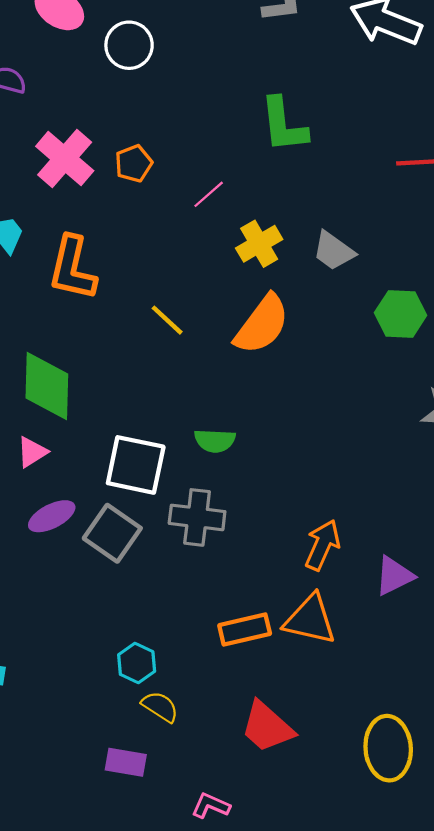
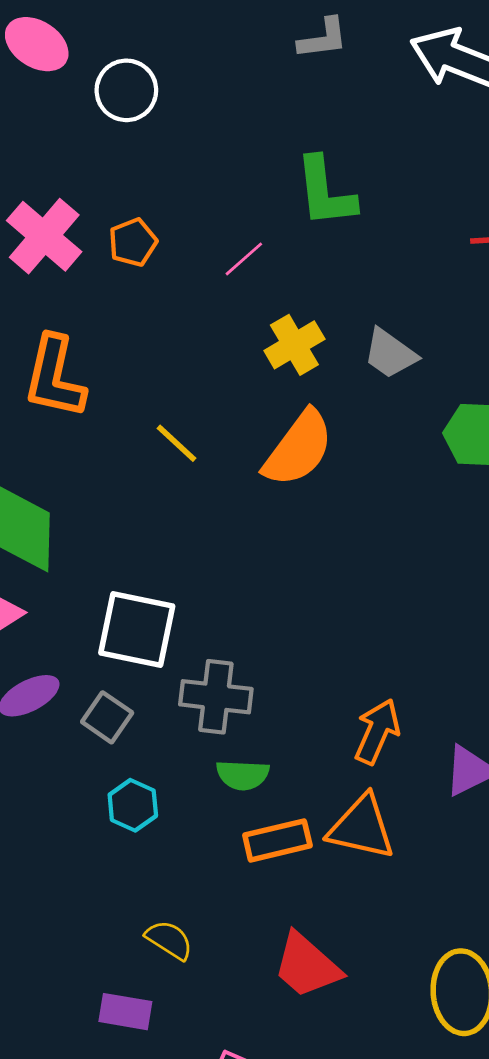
pink line: (209, 194) -> (244, 259), moved
green semicircle: (215, 441) -> (243, 775), moved
gray square: (112, 533) -> (107, 717), size x0.7
cyan hexagon: (137, 663) -> (133, 805), moved

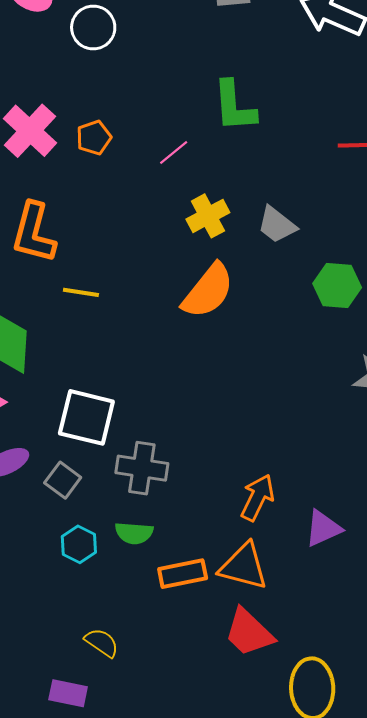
yellow line: (176, 443) -> (81, 292), moved, turned -36
green semicircle: (243, 775) -> (134, 533), moved
red trapezoid: (307, 966) -> (249, 632), moved

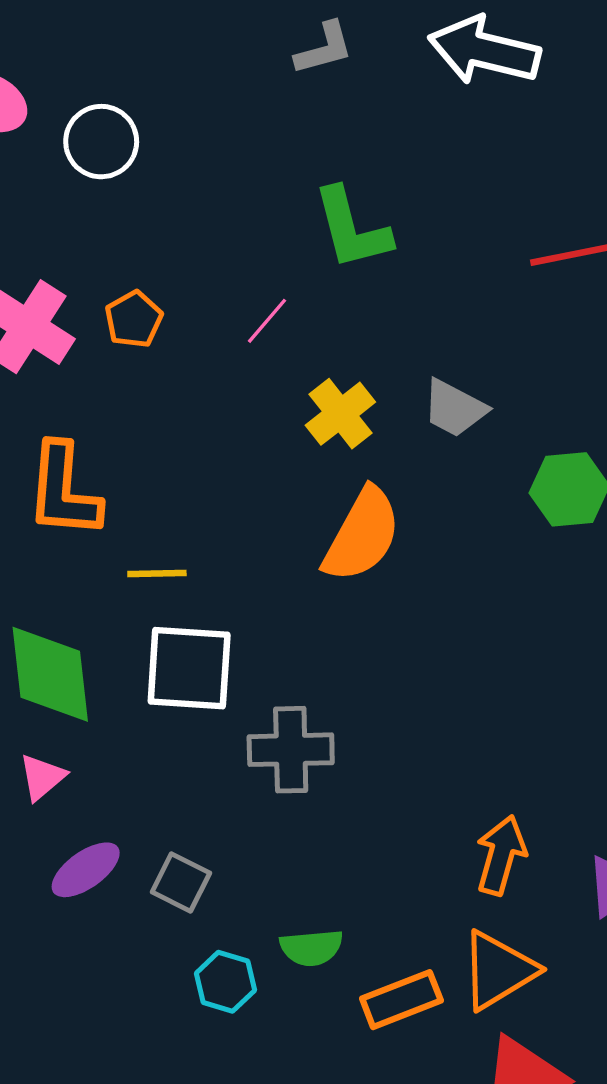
white square: (86, 417) -> (189, 668), moved
gray cross: (142, 468) -> (291, 750), moved
orange triangle: (244, 566) -> (498, 970), turned -36

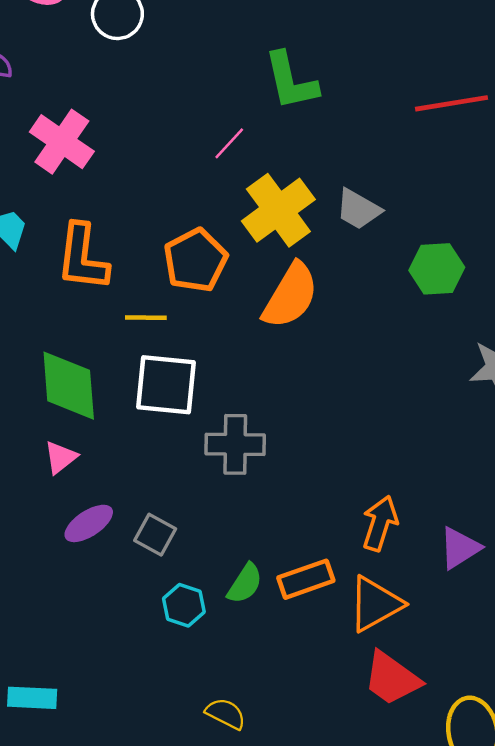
orange pentagon: (134, 319) -> (195, 260), moved, size x1.6
yellow cross: (340, 414) -> (278, 210), size x1.5
green semicircle: (311, 948) -> (245, 584), turned -54
orange rectangle: (401, 1000) -> (306, 579), moved

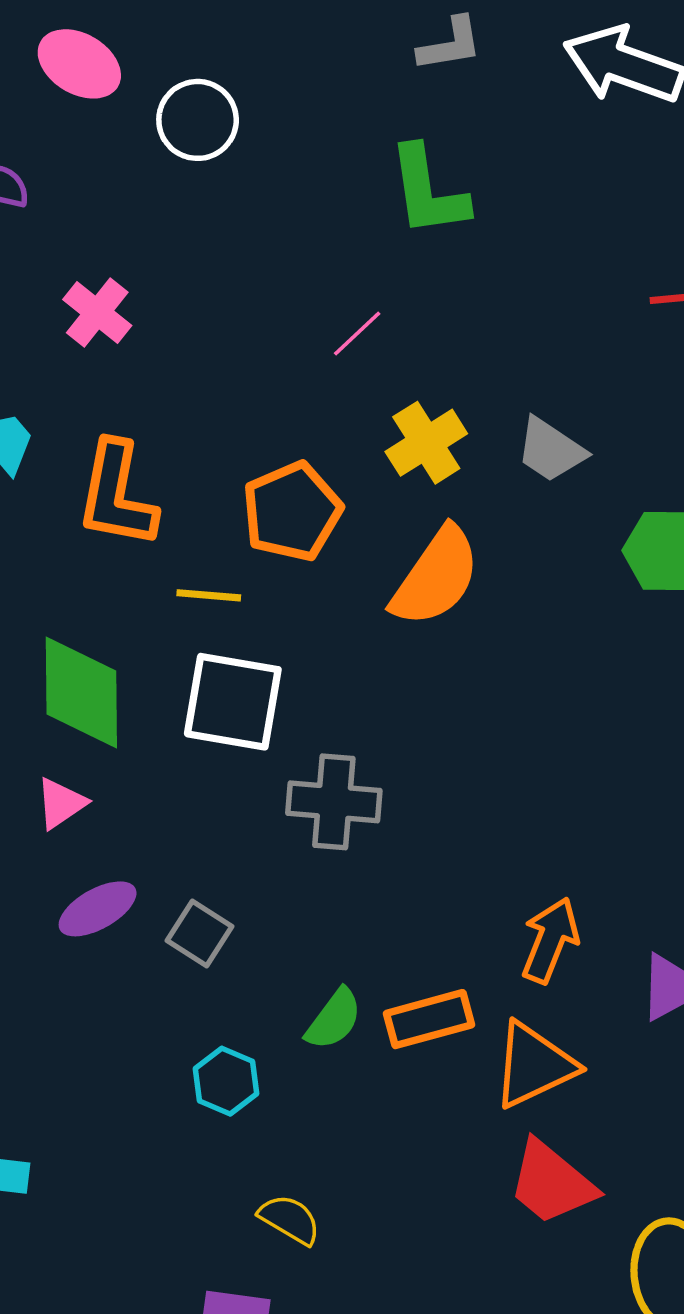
green L-shape: (291, 81) -> (428, 191), moved
pink cross: (62, 142) -> (97, 313), size x0.7
yellow cross: (278, 210) -> (426, 443), size x0.7
cyan hexagon: (184, 605) -> (226, 1081), moved

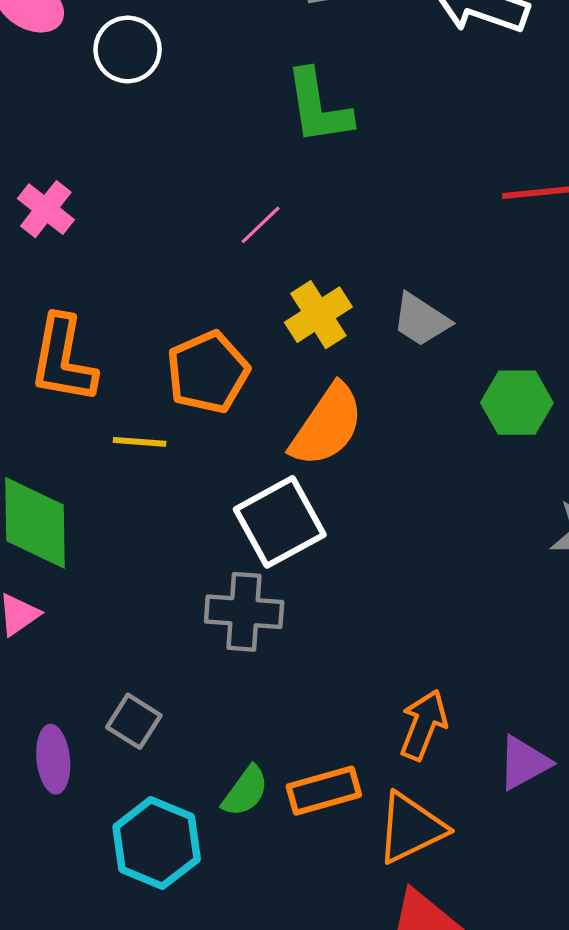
white square: (233, 702) -> (280, 522), moved, turned -38
purple ellipse: (98, 909) -> (53, 759), moved, turned -66
cyan hexagon: (226, 1081) -> (157, 843), size x1.6

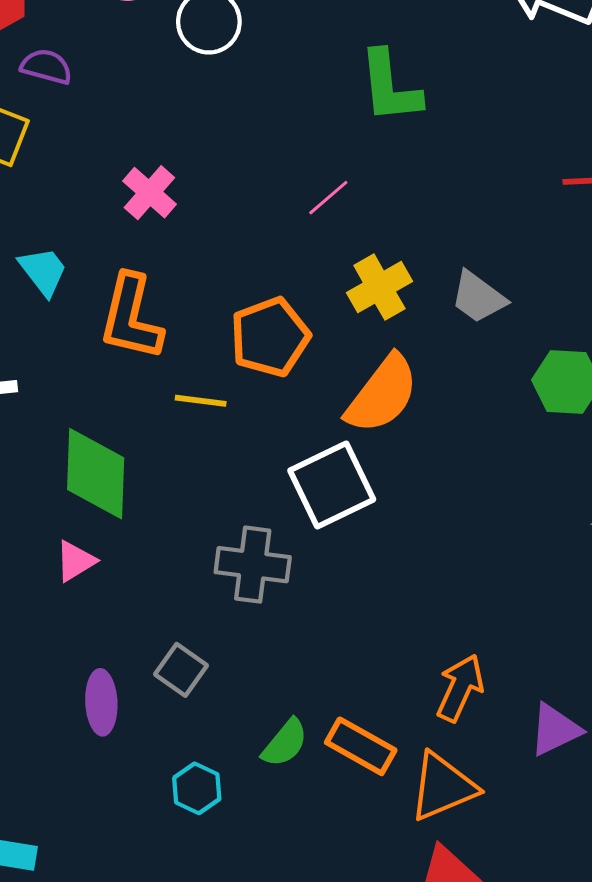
pink cross: (46, 209) -> (149, 193), moved
gray cross: (244, 612) -> (253, 565), moved
orange rectangle: (324, 791) -> (361, 746), turned 42
cyan hexagon: (157, 843) -> (197, 788), size x0.6

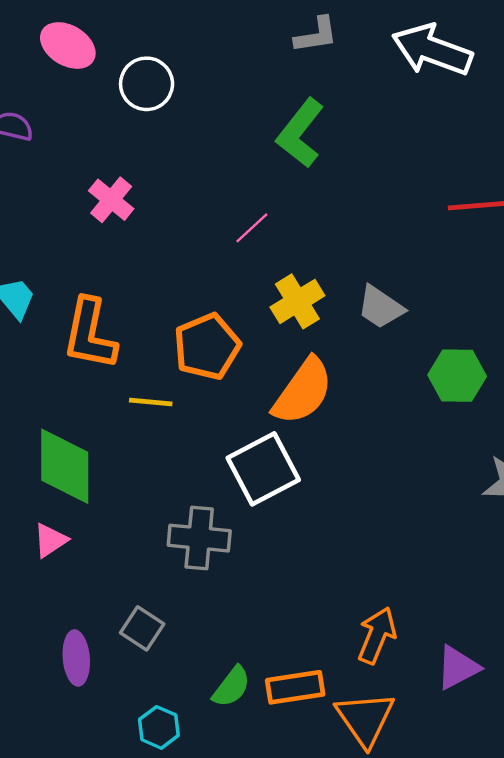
green L-shape: (390, 87) -> (300, 133), turned 46
pink cross: (149, 193) -> (111, 200), moved
orange rectangle: (361, 746) -> (295, 687), turned -36
orange triangle: (443, 787) -> (365, 719), turned -40

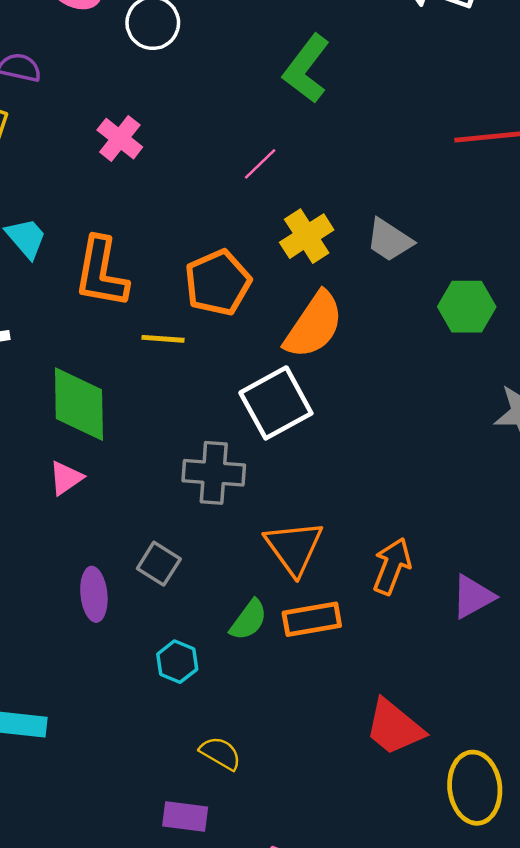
orange triangle: (365, 719) -> (294, 548), moved

